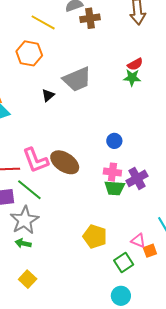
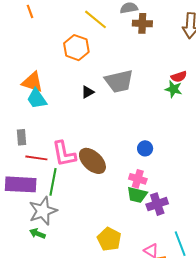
purple cross: (137, 178) -> (157, 204), moved
green line: (29, 190) -> (53, 182), turned 52

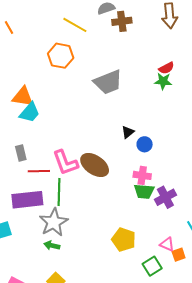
black triangle: (88, 92) -> (128, 132), moved
cyan trapezoid: (37, 99) -> (30, 112), turned -95

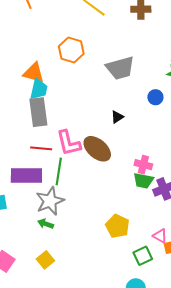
orange hexagon: (61, 56) -> (71, 50), moved
cyan trapezoid: (30, 112) -> (39, 89), turned -35
black triangle: (128, 132) -> (117, 117), moved
blue circle: (145, 144) -> (155, 97), moved
gray rectangle: (21, 153) -> (38, 112), moved, size x1.8

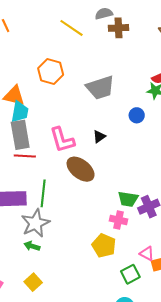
pink L-shape: (69, 143) -> (62, 140), moved
red line: (41, 148) -> (25, 156), moved
pink cross: (143, 165) -> (118, 220), moved

